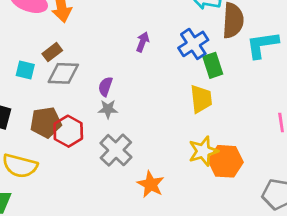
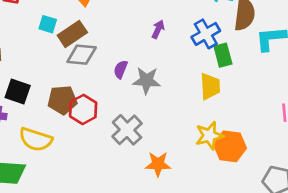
brown rectangle: (52, 52) -> (72, 34), size x1.5
cyan square: (25, 70) -> (48, 24), moved
gray star: (108, 109) -> (146, 81), moved, size x1.5
orange star: (151, 184) -> (158, 164), turned -30

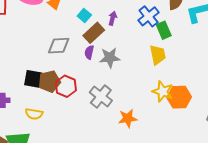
cyan square: (48, 24) -> (84, 16), moved, turned 32
brown rectangle: (72, 34) -> (94, 33), moved
black square: (18, 92) -> (33, 79), moved
yellow star: (209, 136) -> (163, 91), turned -30
yellow semicircle: (36, 139) -> (34, 114), size x0.7

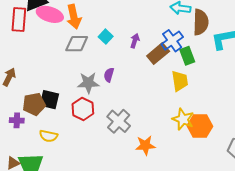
brown rectangle: (94, 33) -> (158, 54), moved
gray diamond: (59, 46) -> (77, 44), moved
gray star: (110, 58) -> (88, 83), moved
brown pentagon: (49, 82) -> (34, 104), moved

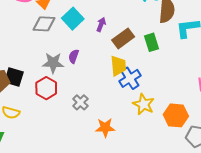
cyan square: (106, 37) -> (73, 19), size x1.5
blue cross: (172, 41) -> (130, 78), moved
yellow trapezoid: (180, 81) -> (118, 66), moved
gray cross: (119, 121) -> (80, 102), size x0.7
orange hexagon: (200, 126) -> (176, 115), moved

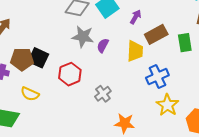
gray star: (53, 63) -> (83, 37), moved
yellow trapezoid: (118, 66) -> (135, 51), moved

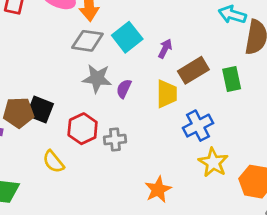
yellow semicircle: (30, 94) -> (53, 162), moved, turned 30
gray cross: (103, 94) -> (115, 140), moved, turned 35
orange star: (125, 123) -> (158, 190), turned -30

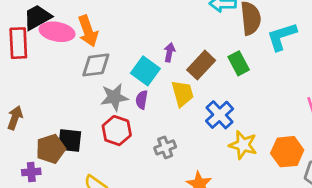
cyan square: (127, 37) -> (145, 71), moved
red hexagon: (83, 129) -> (117, 131), moved
gray cross: (115, 140) -> (165, 147), moved

